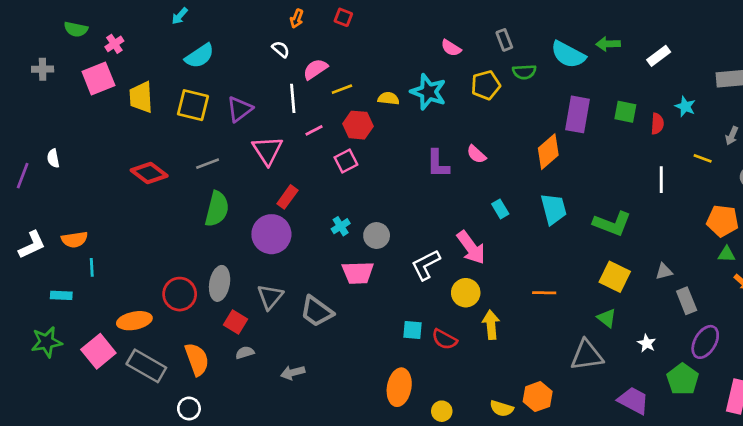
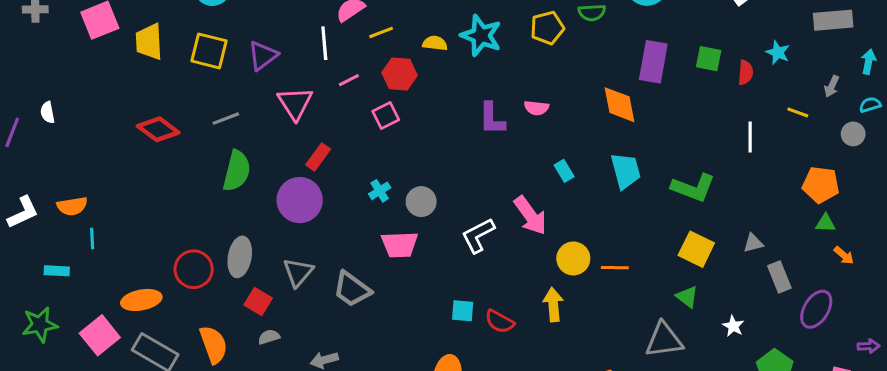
orange diamond: (548, 152) -> (619, 105), turned -60
pink semicircle: (476, 154) -> (536, 108), turned -36
yellow circle: (466, 293) -> (573, 258), moved
purple ellipse: (705, 342) -> (816, 309), moved

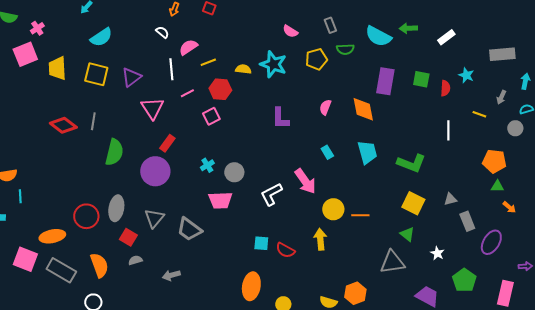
pink semicircle: (536, 108) -> (325, 107), moved, turned 105
gray line: (226, 119) -> (93, 121), moved, turned -60
pink square: (100, 335) -> (25, 259), turned -30

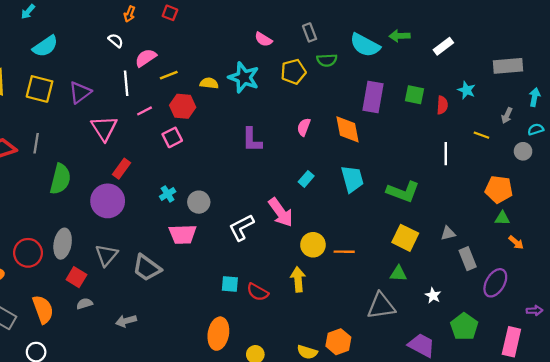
cyan rectangle: (327, 152) -> (306, 179), turned 72
green triangle: (407, 234) -> (398, 274), turned -35

